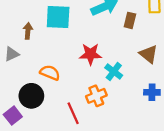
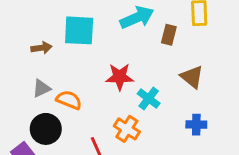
brown arrow: (28, 31) -> (41, 48), turned 77
gray triangle: (12, 54) -> (41, 88), moved
orange cross: (96, 96) -> (127, 129), turned -36

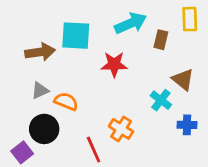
brown arrow: (41, 48) -> (40, 52), size x1.5
red star: (120, 77) -> (114, 64), moved
cyan cross: (149, 99) -> (161, 100), moved

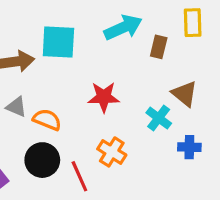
red star: (114, 64) -> (104, 97), moved
gray triangle: (40, 90) -> (16, 107), turned 48
black circle: (44, 129) -> (42, 160), moved

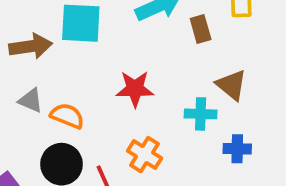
brown rectangle: (159, 47) -> (201, 29), turned -30
cyan cross: (159, 118) -> (201, 114), turned -35

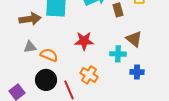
gray triangle: (31, 100) -> (30, 47), turned -32

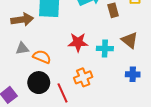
cyan cross: (118, 54) -> (105, 49), moved
orange cross: (89, 75) -> (83, 77), turned 36

